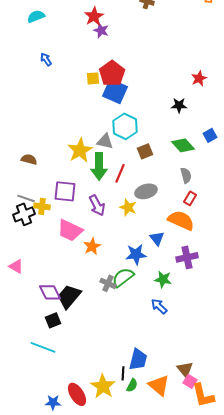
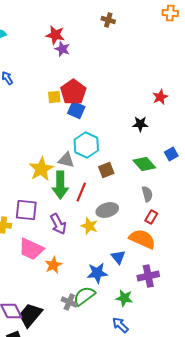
red star: (94, 16) -> (55, 35), turned -30
blue square: (115, 91) -> (76, 110), size x0.7

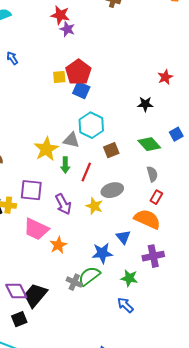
green arrow: (60, 185) -> (65, 165), size x0.6

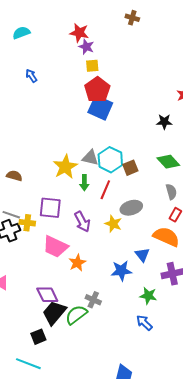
yellow square: (59, 77) -> (92, 66), moved
blue square: (81, 90) -> (100, 108), size x1.4
cyan hexagon: (91, 125) -> (110, 160), moved
green semicircle: (89, 276) -> (76, 315), moved
purple diamond: (16, 291) -> (47, 295), moved

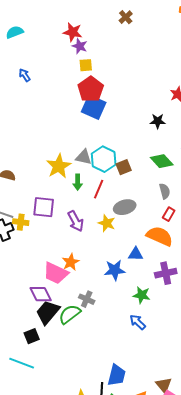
brown cross: (132, 18) -> (126, 17), turned 32
pink trapezoid: (55, 247) -> (56, 273), moved
blue triangle: (142, 255) -> (136, 254), turned -49

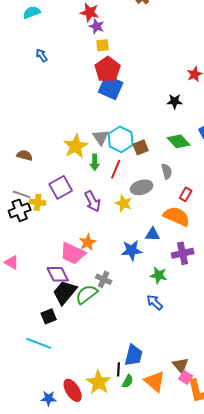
gray triangle: (84, 157) -> (101, 137), turned 42
gray semicircle: (165, 191) -> (167, 171), moved
purple square: (44, 207) -> (61, 187), turned -35

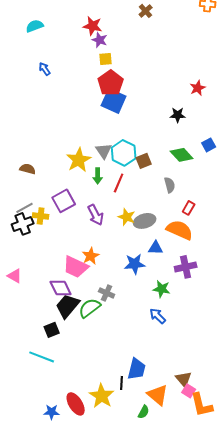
gray ellipse: (142, 187) -> (145, 221), moved
gray line: (22, 194) -> (25, 208), turned -48
green semicircle: (128, 381) -> (144, 412), moved

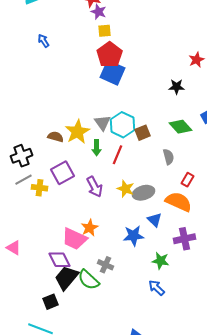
brown semicircle: (28, 169) -> (56, 137), moved
black cross: (23, 224) -> (22, 156), moved
blue triangle: (156, 248) -> (154, 220), turned 42
green semicircle: (90, 308) -> (88, 280), turned -100

